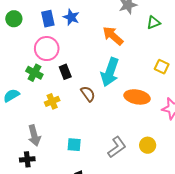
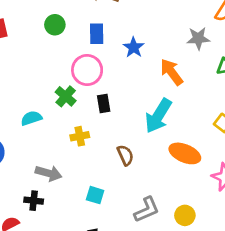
blue star: (71, 17) -> (134, 47), moved
brown semicircle: (88, 94) -> (125, 155), moved
gray arrow: (34, 136) -> (49, 173), turned -72

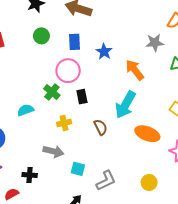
brown semicircle: (125, 155) -> (101, 127), moved
gray arrow: (49, 173) -> (53, 151), moved
gray L-shape: (147, 210) -> (106, 181), moved

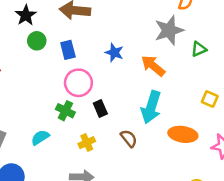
green circle: (41, 36) -> (37, 41), moved
blue rectangle: (75, 42) -> (68, 50), moved
gray star: (155, 43) -> (169, 30), size x1.4

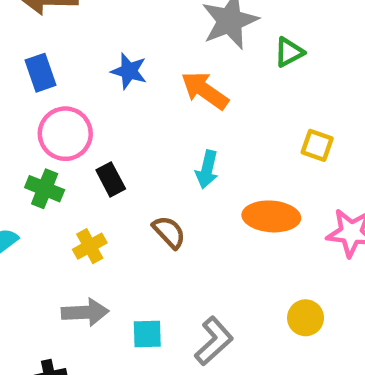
cyan arrow: (151, 107) -> (207, 169), size x0.6

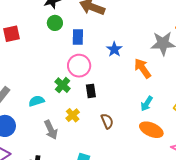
cyan arrow: (207, 169) -> (147, 104), moved
yellow cross: (90, 246) -> (73, 115), turned -32
gray arrow: (85, 312) -> (51, 130), moved, turned 48

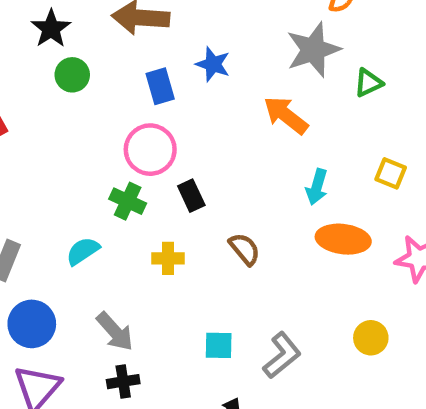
blue rectangle: (78, 37) -> (160, 86), moved
blue star: (114, 49) -> (213, 64), moved
yellow cross: (73, 115) -> (168, 258), turned -32
gray arrow: (51, 130) -> (115, 331), moved

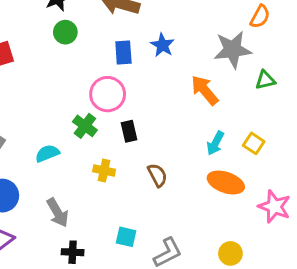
yellow square: (391, 173) -> (254, 143), moved
black cross: (123, 382) -> (73, 252), moved

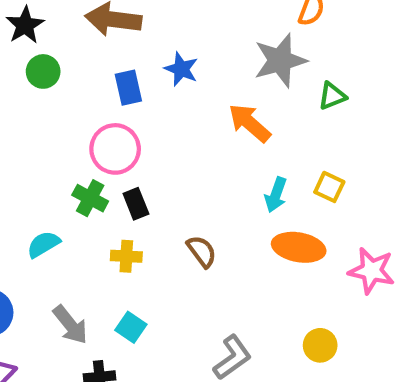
black rectangle: (129, 131) -> (136, 204), moved
cyan square: (126, 237) -> (131, 327), moved, turned 30

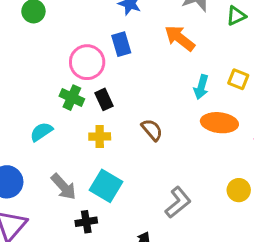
blue rectangle: (128, 88) -> (121, 44), moved
cyan square: (131, 327) -> (106, 186), size x1.5

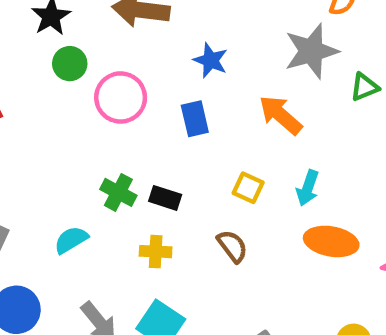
pink circle: (87, 62) -> (121, 97), moved
yellow square: (238, 79) -> (248, 188), moved
black rectangle: (104, 99) -> (165, 198), turned -50

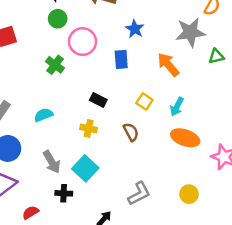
green cross: (118, 192) -> (55, 65), moved

